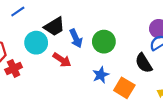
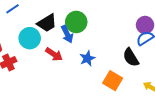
green circle: (104, 42) -> (76, 22), moved
blue star: (101, 75) -> (87, 58), moved

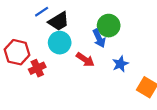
black trapezoid: (47, 23) -> (59, 21), moved

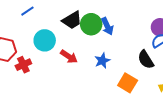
black trapezoid: (59, 21) -> (72, 20), moved
blue arrow: (99, 38) -> (107, 26), moved

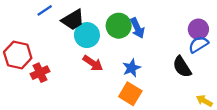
black trapezoid: (72, 20) -> (73, 20), moved
cyan circle: (45, 40) -> (87, 35), moved
orange square: (128, 83) -> (130, 94), moved

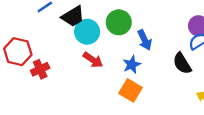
blue arrow: (137, 28) -> (145, 40), moved

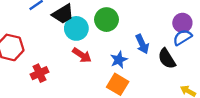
blue arrow: (145, 40) -> (142, 44), moved
red cross: (40, 69) -> (39, 73), moved

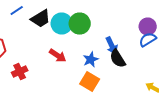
cyan circle: (76, 28) -> (62, 24), moved
black semicircle: (167, 59) -> (118, 58), moved

